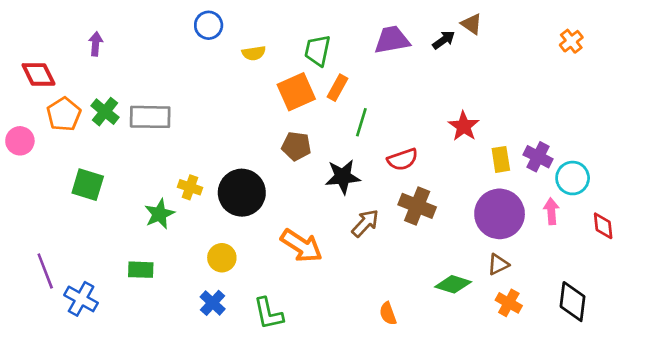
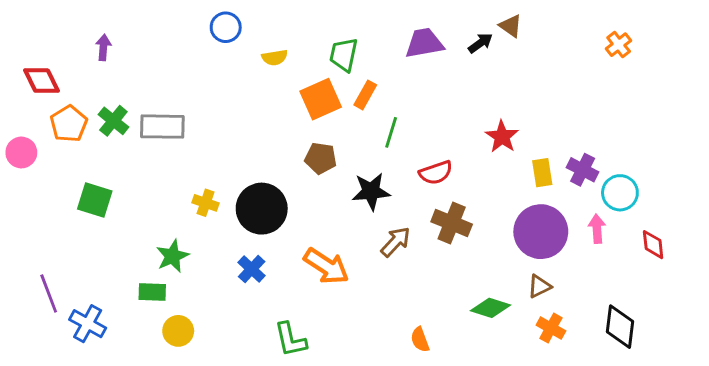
green star: (159, 214) -> (172, 256), moved
yellow circle: (222, 258) -> (178, 331), moved
blue cross: (213, 303) -> (252, 269), moved

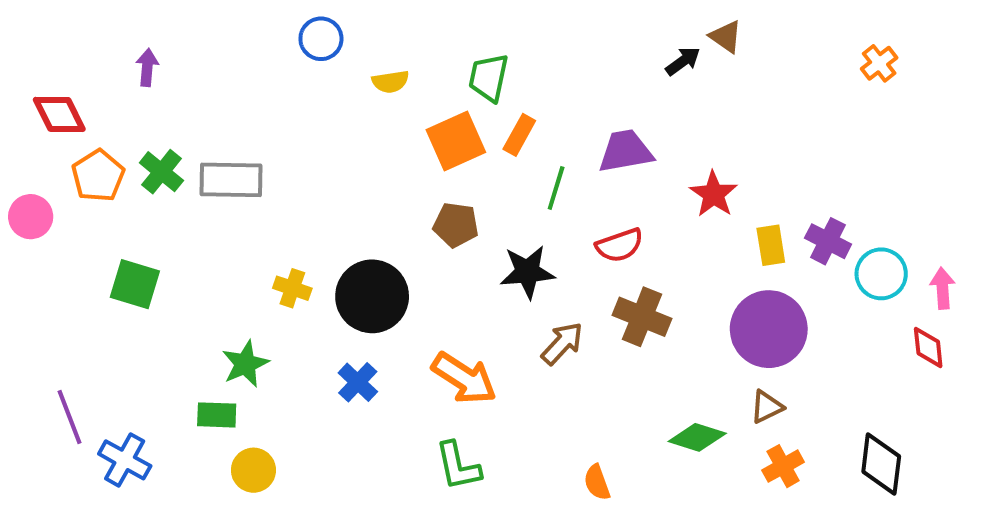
purple trapezoid: (424, 43) -> (626, 151), moved
pink arrow: (597, 229) -> (943, 288), moved
orange cross: (551, 328) -> (783, 466), turned 32
green L-shape: (290, 340) -> (458, 466), moved

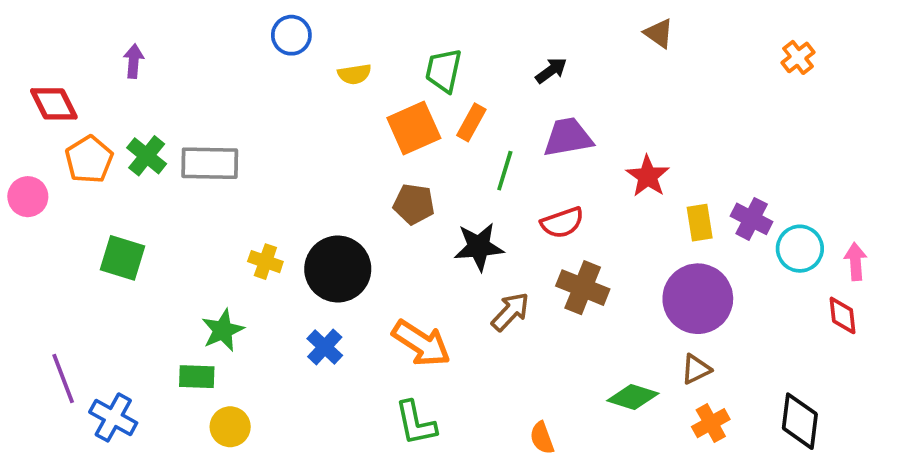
black arrow: (683, 61) -> (551, 70), moved

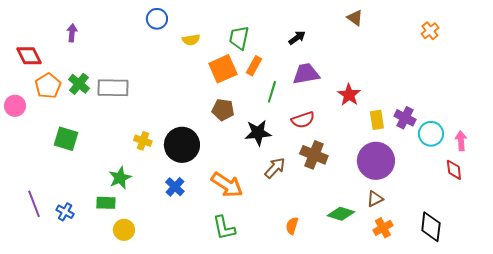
blue cross: (113, 417) -> (65, 212), moved, size x0.7
orange semicircle: (542, 438) -> (292, 226), moved, turned 36

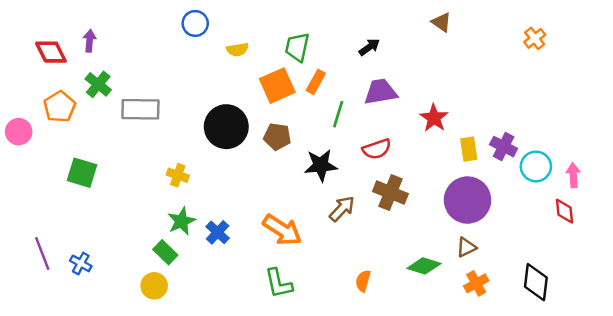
red diamond: (29, 56) -> (51, 52), moved
green cross: (79, 84) -> (98, 84), moved
black circle: (182, 145) -> (226, 127), moved
green star: (120, 178) -> (182, 221), moved
green rectangle: (106, 203) -> (165, 252), moved, turned 42

